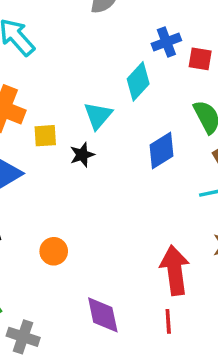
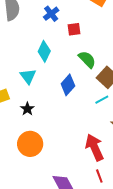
blue cross: (166, 42) -> (51, 14), moved
black star: (82, 155) -> (27, 109), moved
orange circle: (54, 251) -> (30, 144), moved, size x1.6

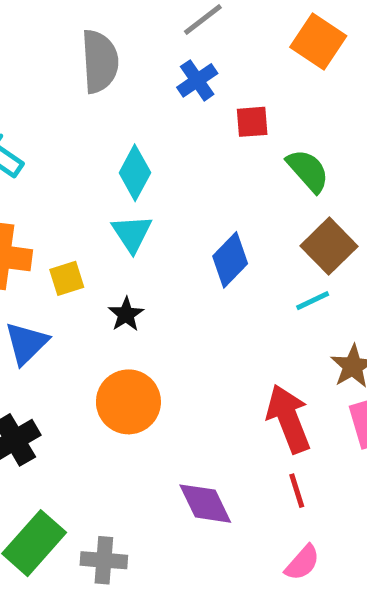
cyan diamond: (44, 51) -> (135, 173), moved
green semicircle: (87, 59) -> (308, 171), moved

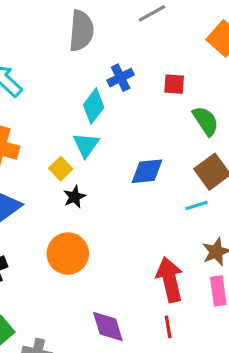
blue cross: (197, 80) -> (121, 78), moved
blue diamond: (230, 260) -> (147, 171), turned 32
yellow square: (67, 278) -> (61, 169), moved, turned -35

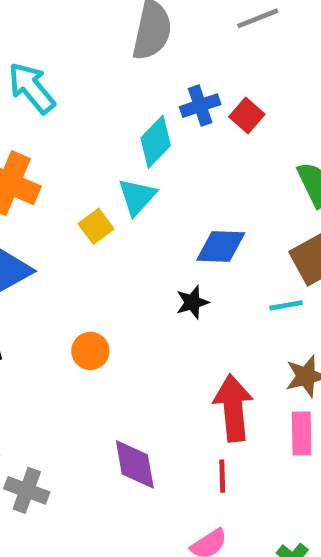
red square: (174, 84) -> (247, 116), moved, turned 30
black star: (74, 197) -> (192, 302), moved
orange circle: (68, 254) -> (90, 351), size x0.6

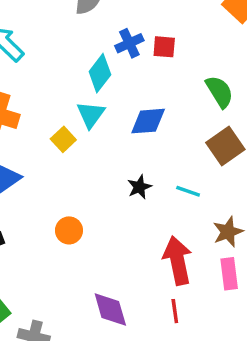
red square: (247, 116) -> (164, 47), turned -30
blue diamond: (221, 247) -> (148, 121), moved
cyan line: (286, 305) -> (188, 191), moved, turned 35

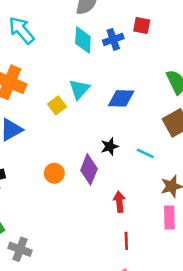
red square: (164, 47) -> (142, 26), moved
cyan diamond: (100, 73) -> (83, 40), moved, turned -40
red arrow: (177, 261) -> (119, 202), moved, size x0.6
purple diamond: (110, 309) -> (89, 169), moved, turned 32

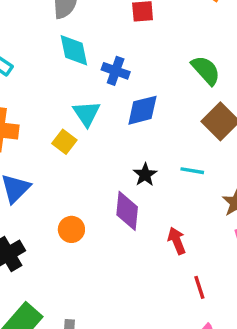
blue cross: (113, 39) -> (116, 71), moved, turned -36
orange circle: (54, 173) -> (71, 229), moved

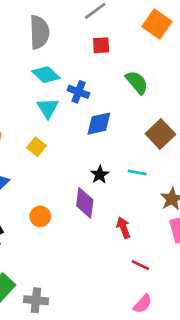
cyan diamond: (74, 50) -> (46, 75), turned -36
green semicircle: (206, 70) -> (137, 82), moved
cyan triangle: (87, 113) -> (48, 108), moved
red line: (199, 287) -> (140, 265), turned -48

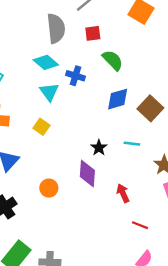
gray semicircle: (39, 32) -> (56, 28), moved
green semicircle: (137, 82) -> (113, 60), moved
blue diamond: (99, 124) -> (118, 99), moved

